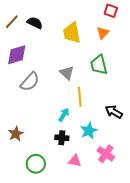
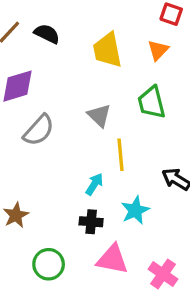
pink cross: (106, 154) -> (163, 274), moved
pink triangle: (75, 161) -> (112, 259), size x1.5

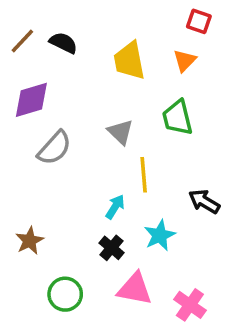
black cross: (91, 222) -> (112, 248), turned 35

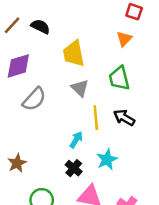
yellow trapezoid: (129, 61) -> (74, 54), moved
black arrow: (204, 201) -> (124, 118), moved

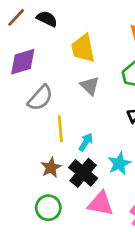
yellow line: (96, 118) -> (60, 129), moved
brown star: (17, 163) -> (51, 168), moved
black cross: (74, 168) -> (83, 173), size x1.5

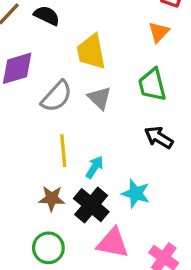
gray semicircle: (40, 98) -> (57, 96), moved
cyan star: (119, 163) -> (136, 193), turned -30
brown star: (51, 168) -> (52, 198), turned 30

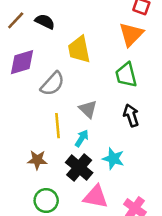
orange triangle: (159, 32) -> (131, 34), size x1.5
gray triangle: (99, 98) -> (88, 109), moved
black arrow: (159, 137) -> (131, 115), turned 40
brown star: (52, 198) -> (37, 160), moved

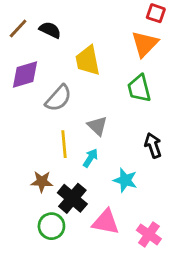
black arrow: (131, 115) -> (153, 145), moved
black cross: (79, 168) -> (72, 198), moved

